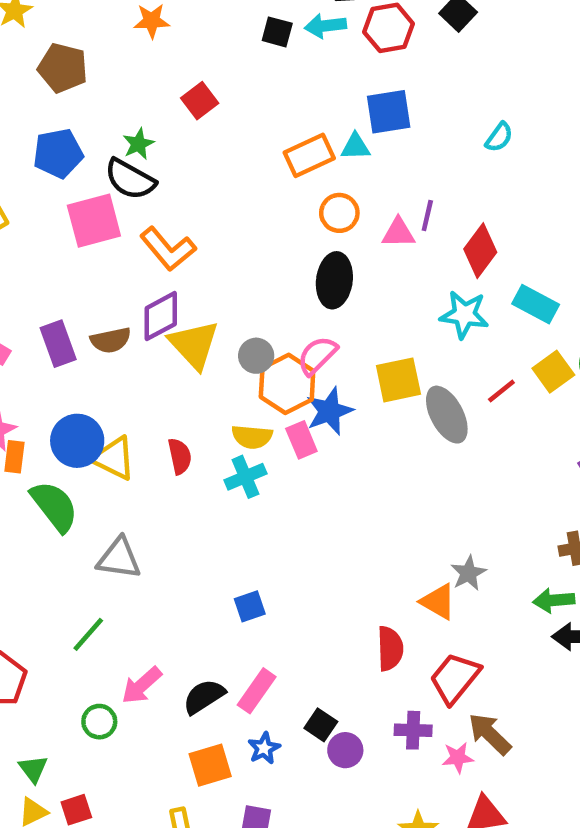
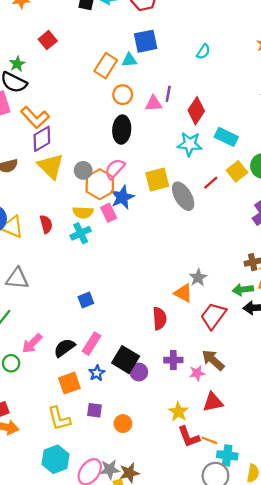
orange rectangle: (309, 155) -> (106, 66), turned -30
purple diamond: (161, 316) -> (42, 139), moved
red trapezoid: (455, 678) -> (213, 316), moved
black square: (321, 725) -> (126, 360), size x1.6

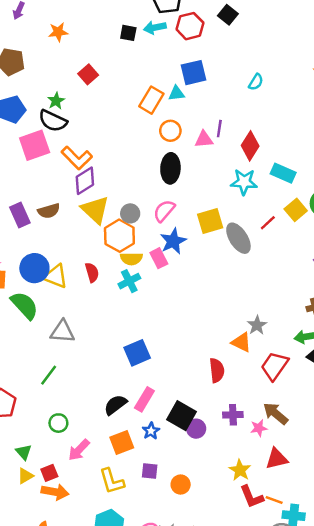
orange hexagon: (100, 184) -> (119, 236), moved
blue square: (86, 300) -> (137, 353), size x1.5
pink arrow: (32, 343) -> (79, 450), moved

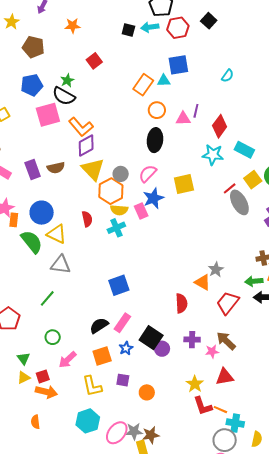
gray ellipse: (238, 238) -> (239, 202), moved
yellow triangle: (56, 276) -> (57, 234), moved

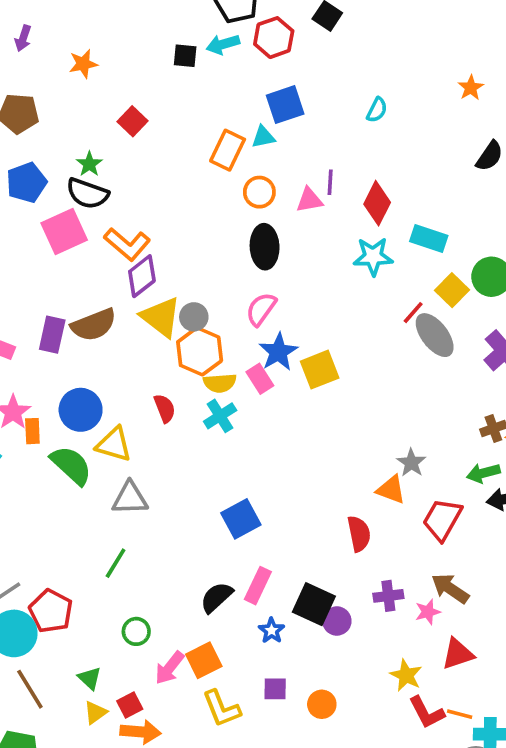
brown semicircle: (56, 168) -> (94, 325), size x1.4
purple rectangle: (33, 169) -> (52, 335), turned 42
gray circle: (121, 174) -> (194, 317), moved
yellow square: (184, 184) -> (320, 370), moved
orange square: (102, 356) -> (204, 660), moved

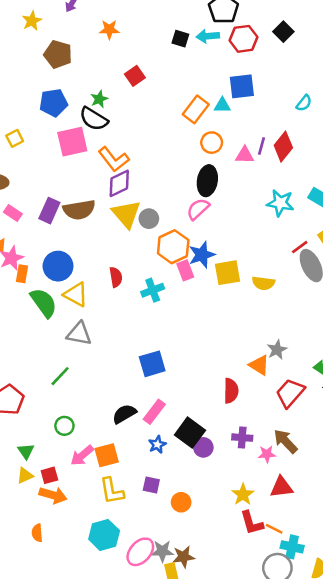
red diamond: (377, 203) -> (283, 147), moved
pink semicircle: (261, 309) -> (198, 209), moved
orange hexagon: (200, 351) -> (173, 247), moved
yellow semicircle: (220, 383) -> (263, 283), moved

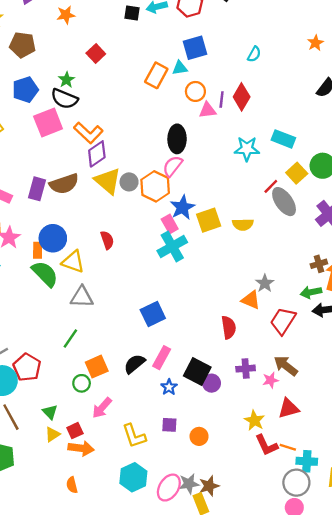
orange circle: (212, 143) -> (195, 91), moved
orange hexagon: (173, 247) -> (155, 186), moved
orange rectangle: (22, 274) -> (38, 250), moved
cyan cross: (153, 290) -> (172, 246), moved, size x1.4
orange square: (107, 455) -> (97, 367), moved

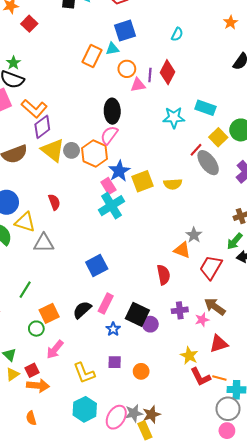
red square: (96, 53) -> (29, 24), moved
green arrow: (311, 292) -> (235, 241), turned -36
gray triangle: (82, 297) -> (44, 243), moved

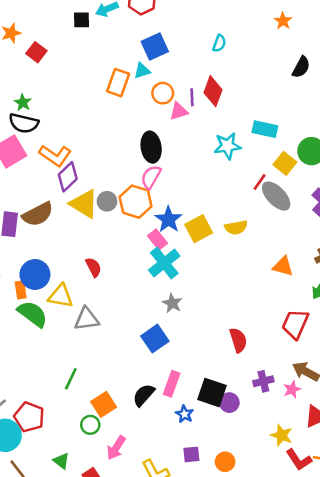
gray star: (194, 235) -> (172, 303), moved
orange triangle: (182, 250) -> (283, 266), moved

